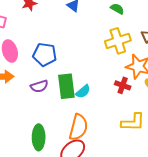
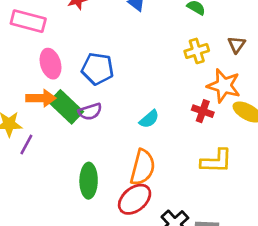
yellow cross: (118, 41) -> (197, 51), size x0.7
green rectangle: (66, 86) -> (66, 107), moved, turned -40

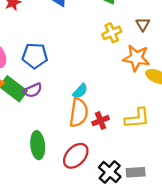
red cross: (203, 111) -> (101, 121), moved, turned -35
orange semicircle: (143, 167) -> (79, 113), moved

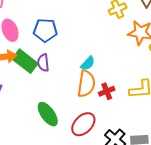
purple semicircle: (33, 90) -> (43, 63), turned 108
green ellipse: (38, 145) -> (48, 114), turned -30

